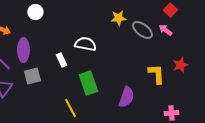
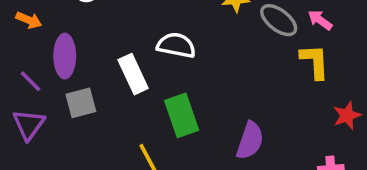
white rectangle: (61, 60) -> (133, 74), size x1.5
red star: (180, 65) -> (347, 115), moved
yellow L-shape: (156, 74) -> (315, 61), moved

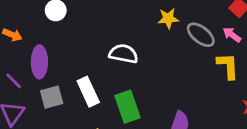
white rectangle: (133, 74) -> (88, 92), moved

